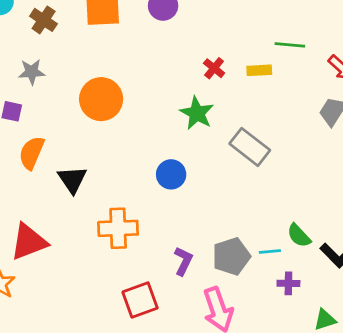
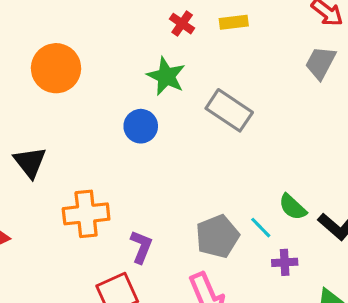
blue circle: (171, 174) -> (141, 126), moved
cyan line: (270, 252) -> (261, 228), turned 55
purple L-shape: (183, 261) -> (141, 247), moved

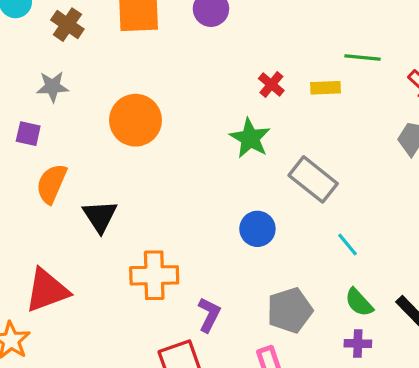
blue circle: (141, 126) -> (257, 229), moved
green semicircle: (293, 207) -> (359, 302), moved
cyan line: (261, 228) -> (347, 245), moved

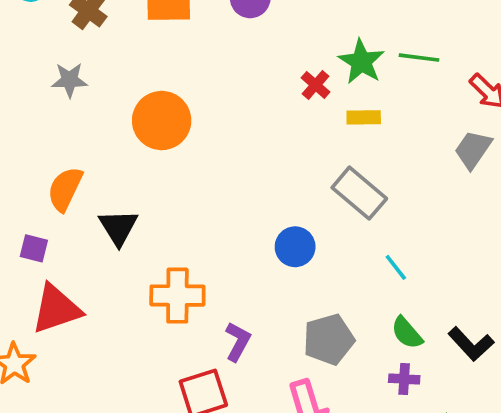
yellow rectangle: (326, 88) -> (364, 117), moved
purple square: (28, 134) -> (34, 248), moved
green star: (250, 138) -> (361, 62), moved

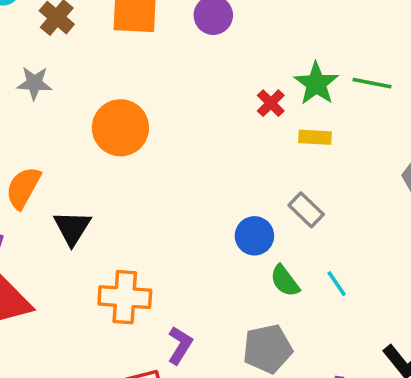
gray rectangle: (359, 193) -> (306, 210), size x0.7
blue circle: (295, 247) -> (254, 236), moved
green semicircle: (407, 333) -> (285, 281), moved

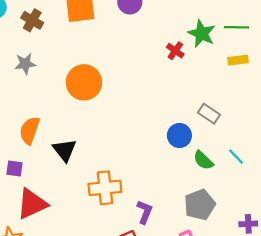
yellow rectangle: (315, 137) -> (238, 60), moved

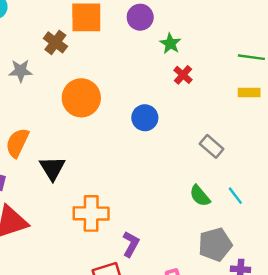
brown cross: (32, 20) -> (55, 42), moved
green star: (202, 34) -> (170, 44), moved, size x0.7
blue circle: (179, 135) -> (145, 118), moved
gray pentagon: (200, 205) -> (215, 244), moved

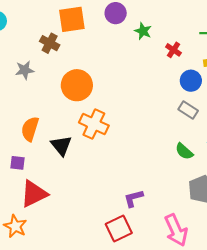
red cross: (183, 75) -> (173, 50), moved
blue circle: (145, 118) -> (191, 81), moved
orange cross: (91, 213) -> (94, 124), moved, turned 32
purple L-shape: (131, 244) -> (134, 198), turned -125

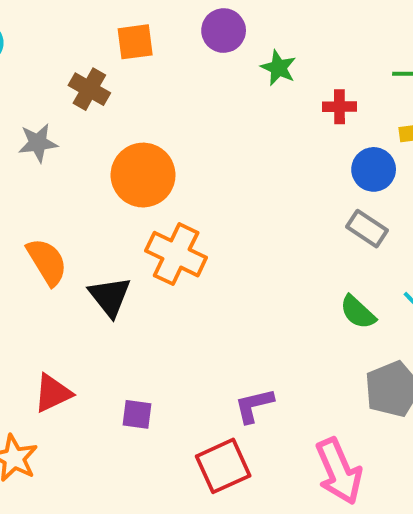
orange square: (72, 19) -> (135, 42), size x0.7
red cross: (173, 50) -> (339, 107), turned -35
orange semicircle: (30, 129) -> (47, 262), turned 130
purple square: (18, 163) -> (137, 414), moved
red triangle: (34, 194) -> (53, 393), size x0.7

